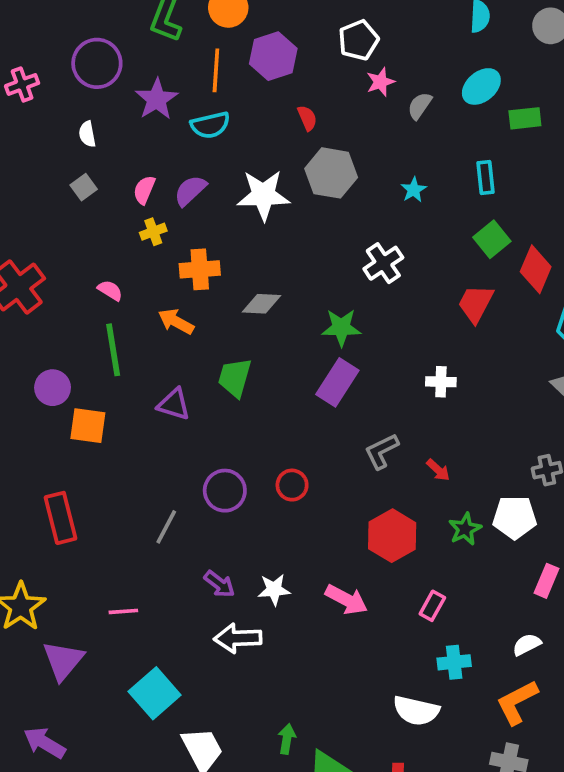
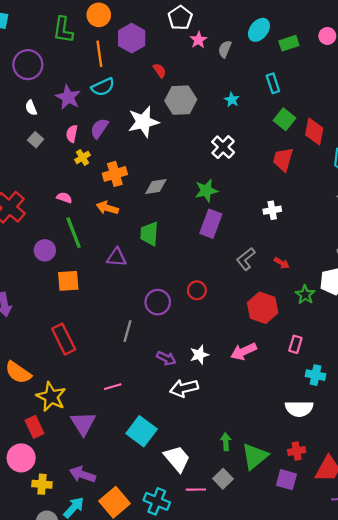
purple star: (157, 99) -> (68, 97), moved
purple circle: (53, 388) -> (45, 250), moved
pink arrow: (346, 600) -> (244, 351), turned 140
cyan cross: (454, 662) -> (315, 375), turned 30

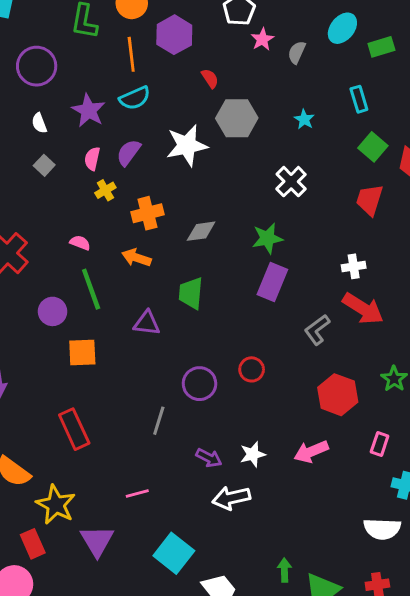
red arrow: (282, 263) -> (363, 309), moved, size x2.0

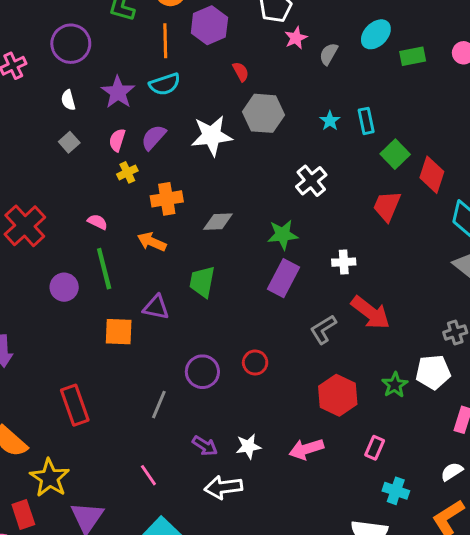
cyan rectangle: (359, 99) -> (366, 121), moved
white cross: (354, 266) -> (344, 262), moved
orange square: (82, 353) -> (119, 332), moved
pink line: (137, 493) -> (148, 475), moved, turned 65

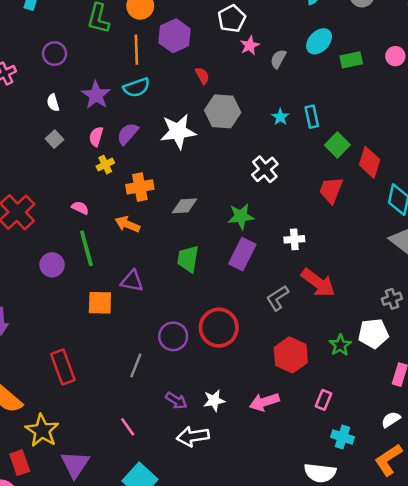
purple circle: (71, 44) -> (55, 54), size x0.7
green trapezoid: (202, 282) -> (188, 259), moved
red circle: (255, 363) -> (219, 328), size x1.8

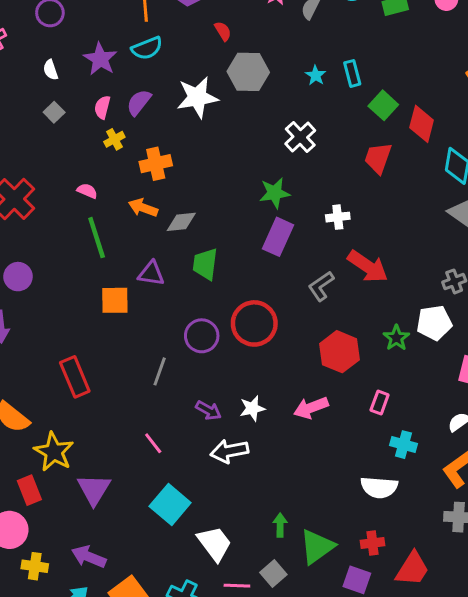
gray diamond: (185, 206) -> (181, 222), moved
green trapezoid: (188, 259) -> (205, 264), moved
purple circle: (52, 265) -> (18, 277), moved

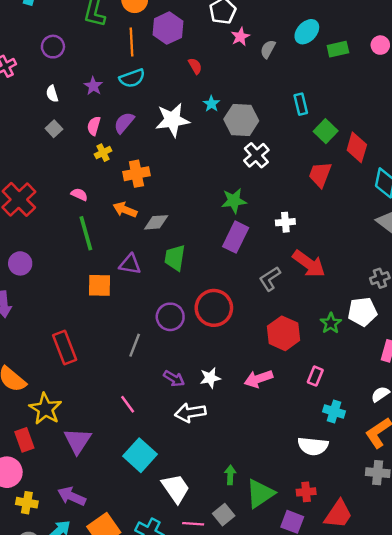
purple star: (100, 59) -> (93, 86), size x0.7
gray hexagon: (248, 72) -> (241, 120), moved
cyan star: (316, 75) -> (211, 104), moved

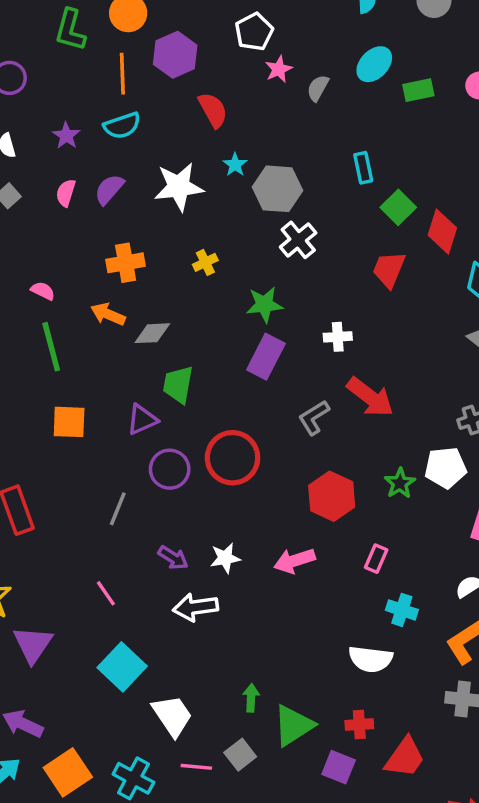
red semicircle: (195, 66) -> (213, 110), size x1.5
yellow cross: (103, 153) -> (205, 262), moved
purple triangle: (130, 264) -> (142, 420), moved, turned -35

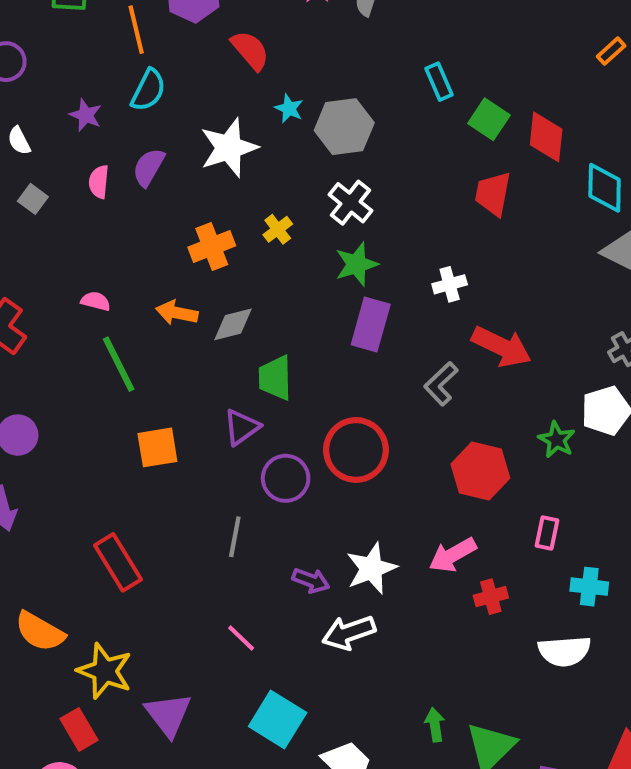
cyan semicircle: (122, 126) -> (148, 90), turned -33
white cross: (298, 240) -> (350, 203), moved
orange cross: (126, 263) -> (212, 246), moved
white star: (225, 558) -> (371, 568), size x1.4
red cross: (359, 725) -> (491, 597), moved

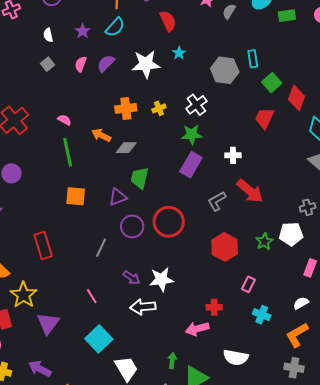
gray hexagon: (344, 127) -> (225, 70), moved
pink arrow: (453, 555) -> (197, 329), moved
white semicircle: (564, 651) -> (236, 357), moved

